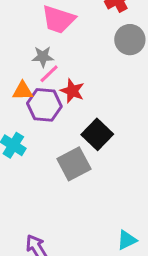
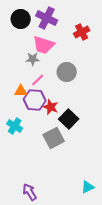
gray circle: (130, 40) -> (67, 72), moved
gray star: (43, 57) -> (33, 59), moved
red star: (72, 91) -> (51, 107), moved

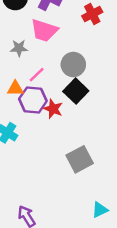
gray star: (33, 59) -> (19, 48), moved
black square: (69, 119) -> (76, 91), moved
gray square: (54, 138) -> (80, 159), moved

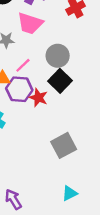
cyan triangle: (100, 210) -> (70, 193), moved

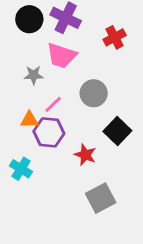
black square: (60, 81) -> (117, 131), moved
red star: (38, 98) -> (85, 155), moved

